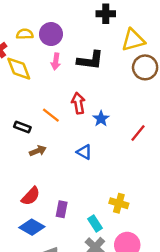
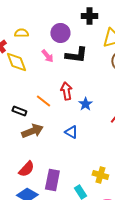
purple circle: (51, 34) -> (60, 33), moved
pink arrow: (56, 61) -> (47, 56), turned -48
brown arrow: (38, 151) -> (32, 131), size x1.5
purple rectangle: (62, 209) -> (52, 180), size x1.5

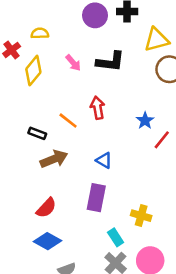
purple circle: (60, 33) -> (95, 15), moved
yellow diamond: (16, 62) -> (33, 71), turned 60
blue star: (85, 104) -> (145, 121), moved
purple rectangle: (52, 180) -> (96, 198), moved

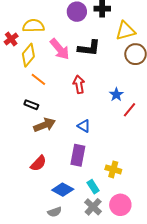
yellow semicircle: (40, 33) -> (33, 26), size x1.5
pink arrow: (73, 63) -> (60, 49), size x1.6
orange line: (68, 121) -> (38, 79), moved
blue diamond: (48, 241) -> (63, 190), moved

